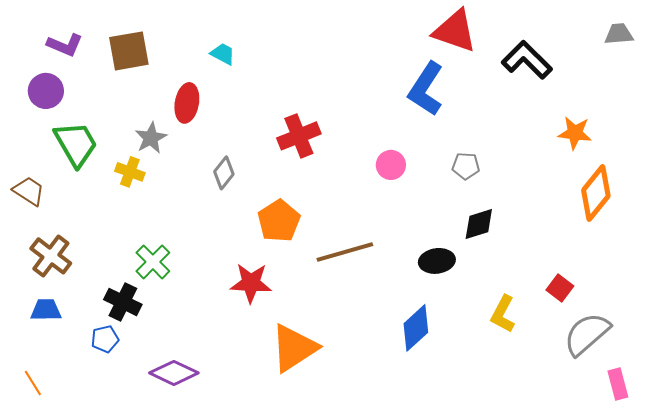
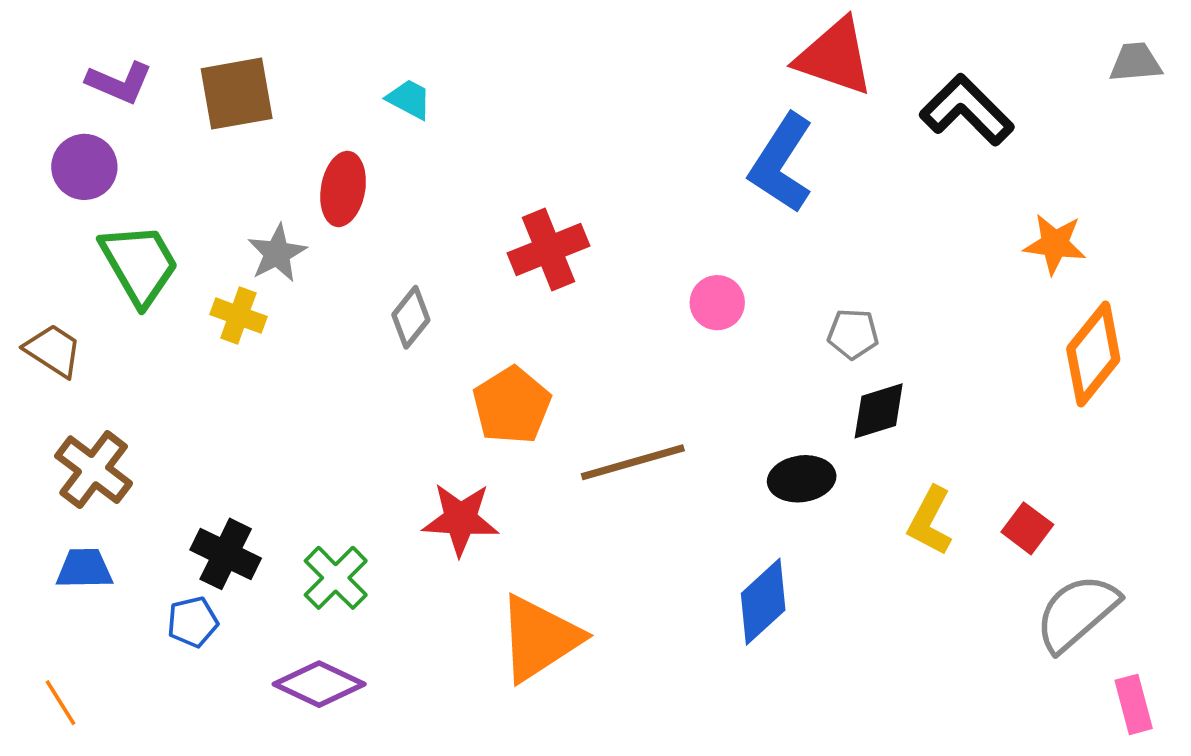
gray pentagon: (466, 166) -> (853, 334), moved
green cross: (153, 262) -> (336, 578), moved
yellow L-shape: (503, 314) -> (930, 521), moved

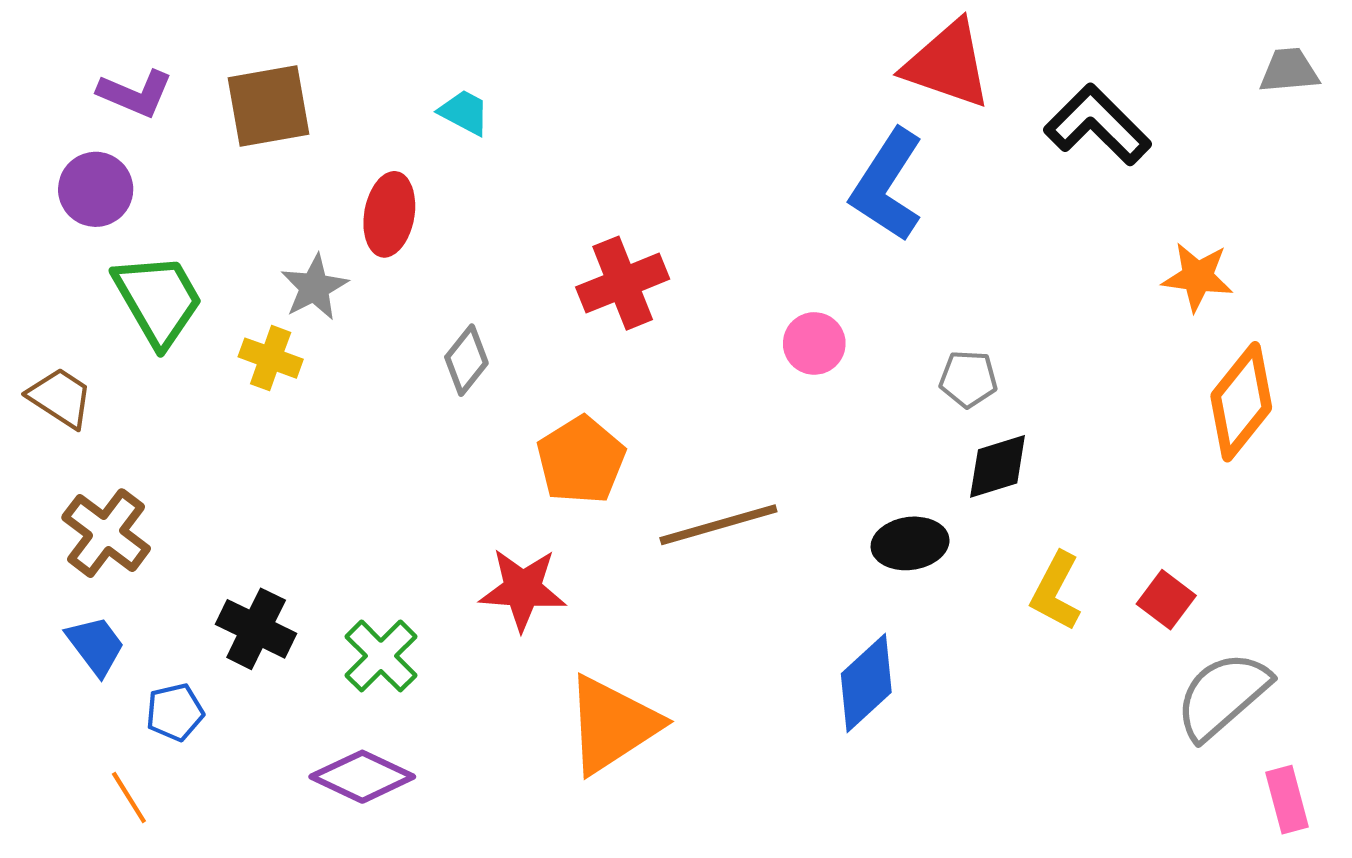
blue trapezoid: (84, 569) -> (96, 645), turned 54
blue pentagon: (193, 622) -> (175, 712), moved
orange line: (61, 703) -> (129, 798), moved

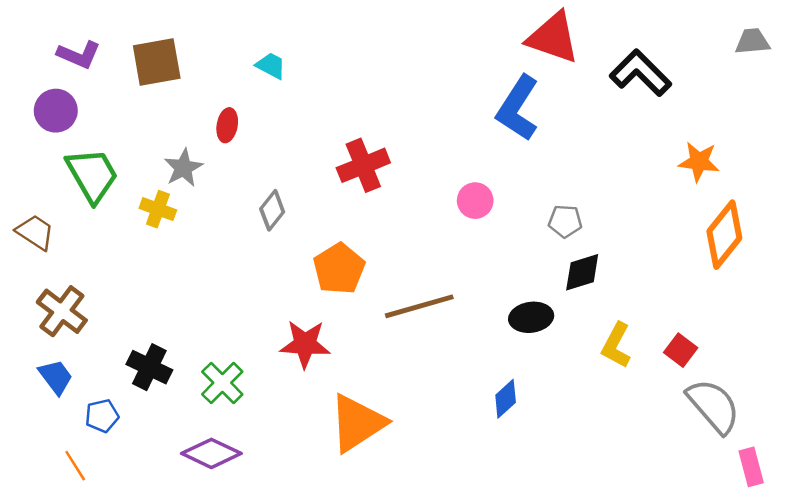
red ellipse: (389, 214) -> (227, 125), size x0.7
blue diamond: (866, 683) -> (506, 399), size x0.7
gray semicircle: (1222, 695) -> (713, 406), turned 90

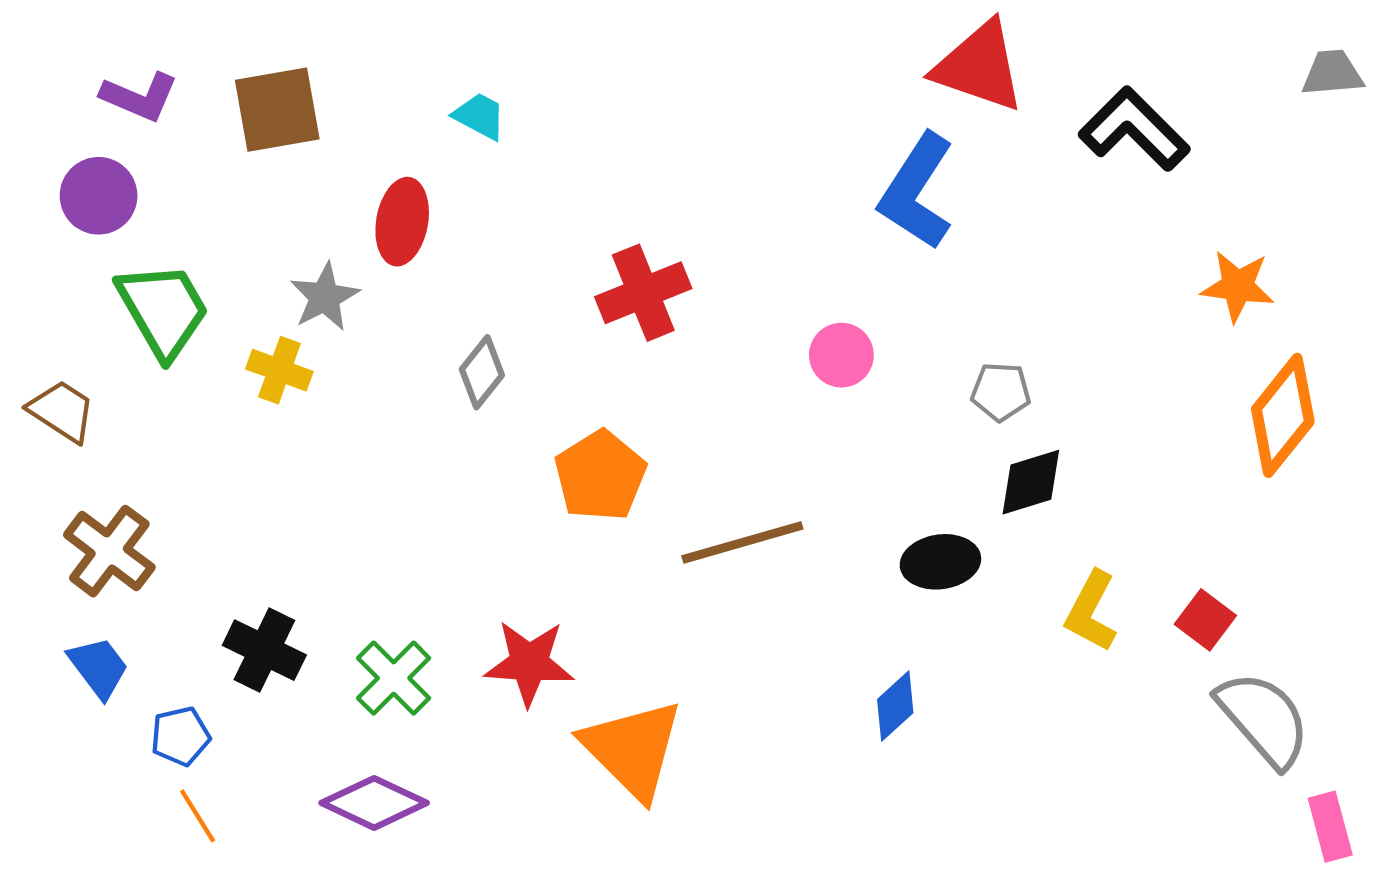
red ellipse: (227, 125) -> (402, 222), size x1.4
red star: (305, 344) -> (529, 663), moved
orange triangle: (357, 423) -> (633, 749), turned -42
orange line: (75, 466) -> (198, 816), moved

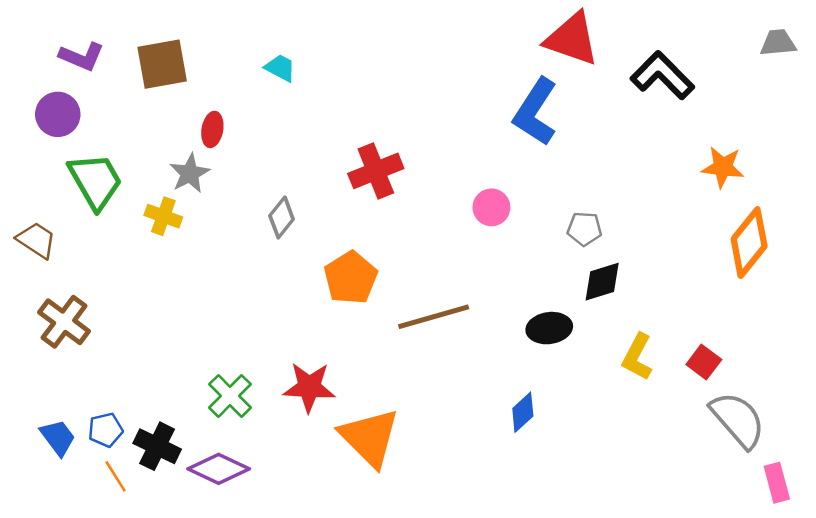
red ellipse: (402, 222) -> (212, 129), moved, size x0.7
black cross: (264, 650) -> (157, 446), moved
blue trapezoid: (99, 667) -> (58, 437), moved

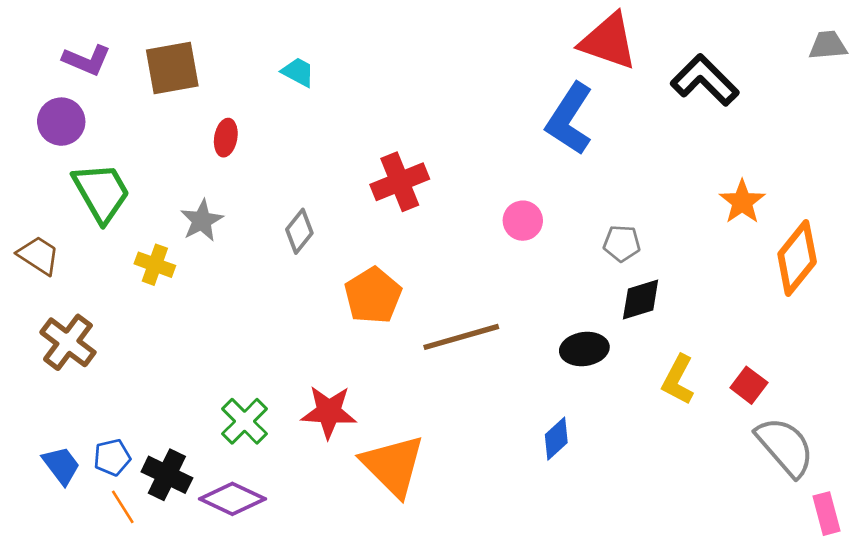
orange star: (723, 167) -> (742, 202), moved, turned 30
gray star: (190, 173) -> (202, 221), moved
yellow cross: (163, 216) -> (155, 265), moved

